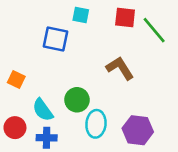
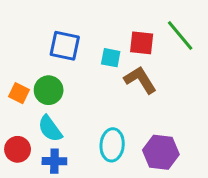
cyan square: (81, 15) -> (111, 58), moved
red square: (125, 18) -> (142, 43), moved
green circle: (77, 100) -> (49, 90), moved

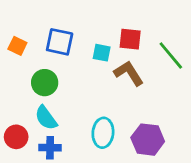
green line: (180, 35) -> (171, 55), moved
orange square: (19, 93) -> (17, 46), moved

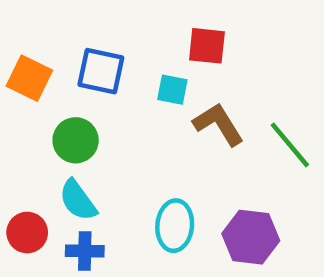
red square: (130, 39) -> (207, 46), moved
orange square: (17, 46) -> (29, 78), size x1.4
green line: (171, 55) -> (290, 145), moved

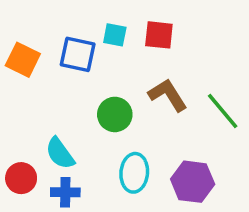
cyan square: (172, 90) -> (115, 35), moved
green circle: (76, 140) -> (115, 114), moved

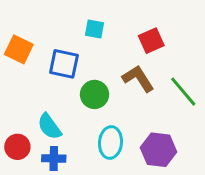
red square: (159, 35) -> (151, 41), moved, turned -30
blue square: (78, 54) -> (64, 64), moved

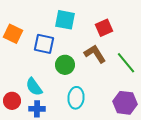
cyan square: (94, 29) -> (65, 20), size x1.5
purple hexagon: (159, 150) -> (125, 103), moved

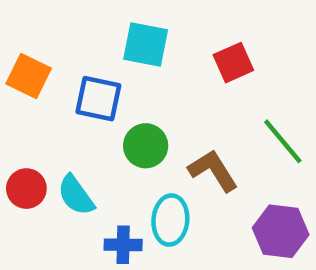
brown L-shape: (95, 54) -> (213, 171), moved
red circle: (12, 101) -> (26, 189), moved
blue cross: (37, 109) -> (123, 245), moved

